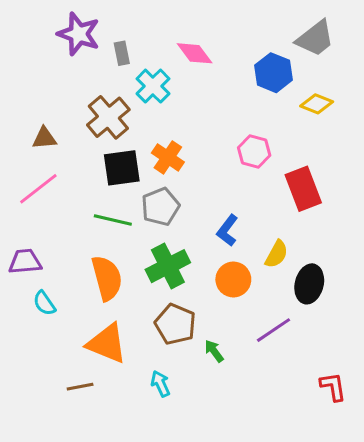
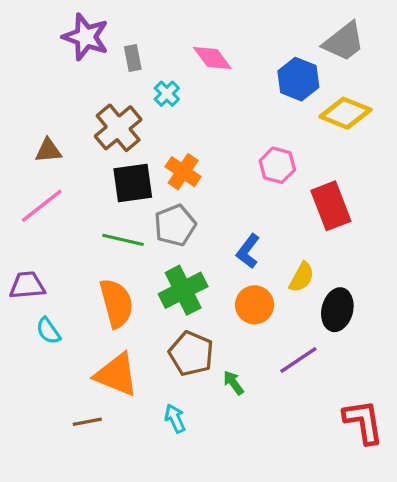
cyan cross: (153, 86) -> (167, 94), size x0.7
yellow diamond: (317, 104) -> (345, 113), size x1.4
red L-shape: (333, 387) -> (363, 422), size x1.4

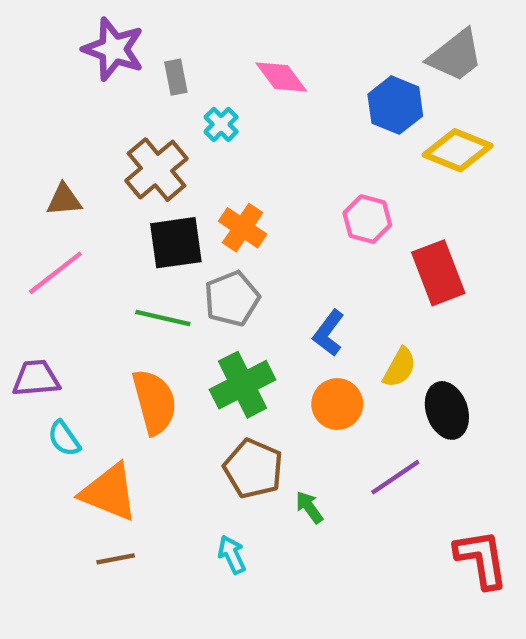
black ellipse: (337, 310) -> (447, 410), turned -33
orange triangle: (116, 375) -> (109, 492), moved

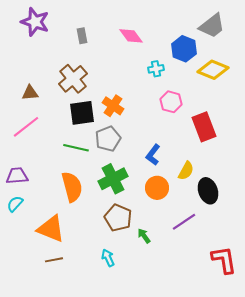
purple star: (114, 49) -> (35, 22), moved
cyan cross: (221, 124) -> (156, 69), moved, turned 35
cyan semicircle: (64, 438) -> (15, 204), moved, turned 78

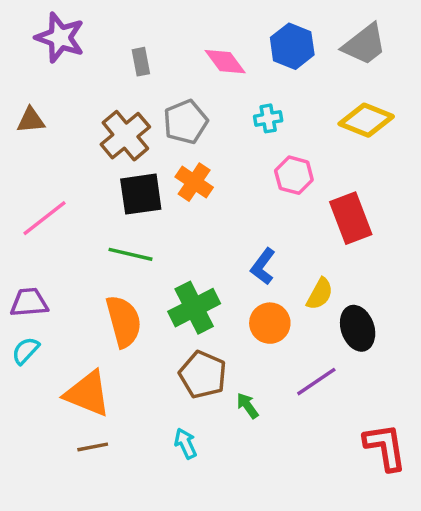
blue hexagon: (184, 49) -> (292, 46), moved
brown triangle: (30, 93) -> (31, 120), moved
gray pentagon: (108, 139) -> (186, 122), moved

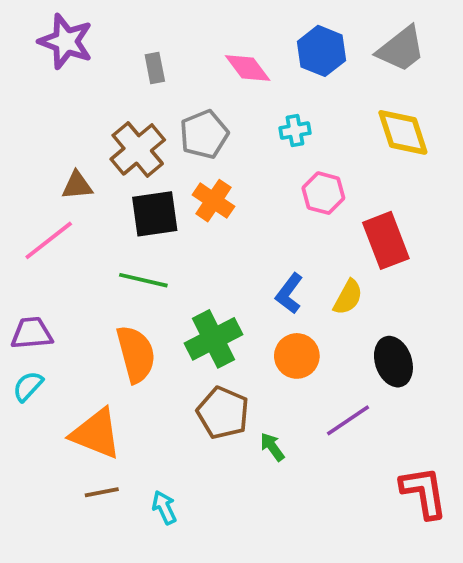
brown triangle: (31, 120) -> (77, 185), moved
yellow diamond: (366, 120) -> (403, 132), turned 50
yellow semicircle: (320, 294) -> (348, 297), moved
cyan arrow: (186, 443) -> (164, 507), moved

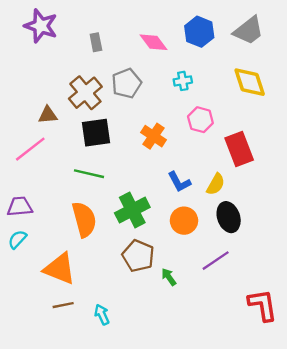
orange cross: (214, 201) -> (153, 136), moved
blue L-shape: (289, 293) -> (179, 182), turned -65
black ellipse: (393, 362) -> (229, 217), moved

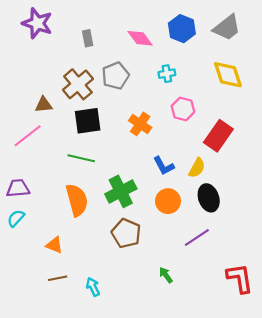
red rectangle: (239, 149) -> (218, 136), turned 56
orange triangle: (60, 269) -> (54, 245), size x0.6
green arrow: (169, 277) -> (166, 275), moved

